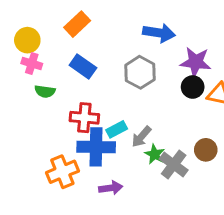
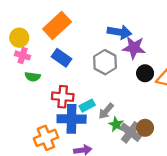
orange rectangle: (77, 24) -> (57, 25), size x1.4
purple star: (196, 62) -> (134, 48), moved
brown circle: (206, 150) -> (145, 128), moved

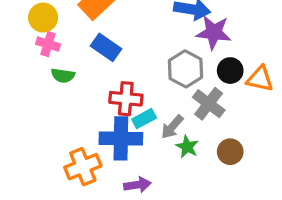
gray hexagon: (105, 62) -> (185, 69), moved
red cross: (63, 97) -> (126, 99), moved
gray cross: (131, 132) -> (209, 104), moved

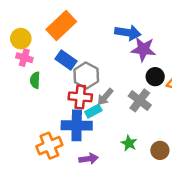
gray hexagon: (185, 69) -> (86, 75), moved
green semicircle: (63, 76) -> (35, 80), turned 84
gray arrow: (172, 127) -> (105, 97), moved
green star: (187, 147) -> (129, 143), moved
brown circle: (230, 152) -> (160, 150), moved

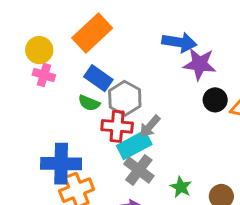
green semicircle: (35, 80) -> (89, 103), moved, turned -70
gray cross: (140, 100) -> (139, 170), moved
cyan rectangle: (93, 111) -> (134, 145), size x1.5
blue cross: (77, 125) -> (61, 164), moved

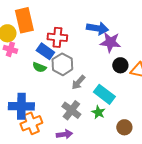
orange rectangle: (92, 33) -> (24, 20), moved, turned -60
red cross: (117, 126) -> (57, 37), moved
cyan rectangle: (134, 145) -> (104, 94), moved, turned 65
green star: (181, 187) -> (98, 112), moved

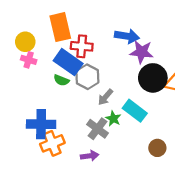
orange rectangle: (24, 20) -> (60, 27), moved
blue rectangle: (45, 51) -> (68, 62), size x1.4
black circle: (120, 65) -> (153, 78), size x1.6
green star: (98, 112) -> (113, 119), moved

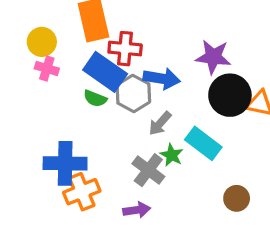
blue arrow: (127, 36) -> (162, 78), moved

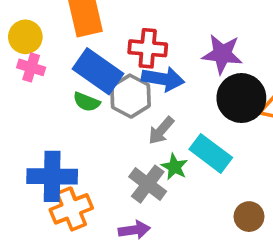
red cross: (125, 49) -> (148, 48), moved

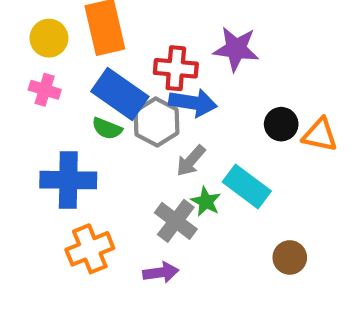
yellow circle: (25, 37) -> (49, 38), moved
purple star: (222, 54) -> (236, 49), moved
black circle: (241, 98) -> (281, 124), size x0.6
blue cross: (52, 176) -> (68, 180), moved

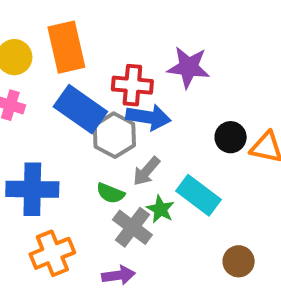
green semicircle: (107, 128) -> (110, 193), moved

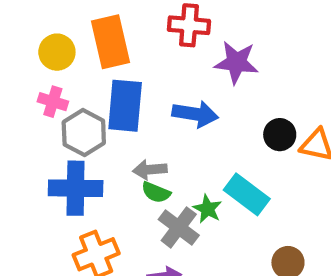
red cross: (132, 85) -> (189, 25), moved
blue rectangle: (80, 109) -> (125, 106), turned 60
gray hexagon: (114, 135) -> (84, 133), moved
gray arrow: (146, 171) -> (150, 170), moved, turned 44

